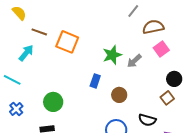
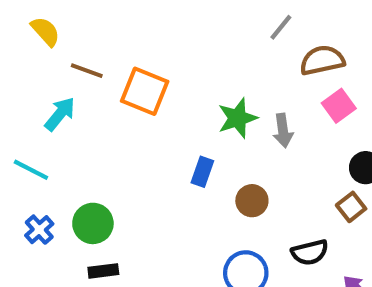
gray arrow: (134, 61) -> (283, 130), turned -56
green circle: (53, 102) -> (93, 223), moved
black semicircle: (147, 120) -> (310, 252), turned -30

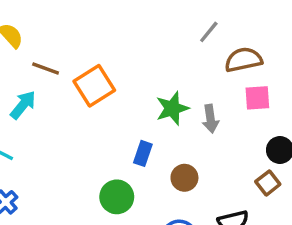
orange square: (145, 91) -> (94, 86), turned 36
pink square: (339, 106) -> (257, 98), turned 32
green circle: (93, 223) -> (117, 197), moved

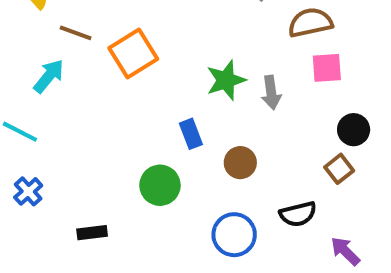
blue rectangle: (143, 153) -> (191, 134), turned -40

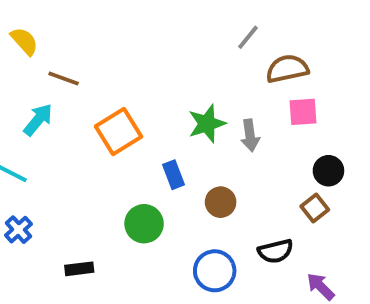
orange square: (133, 53) -> (119, 131), moved

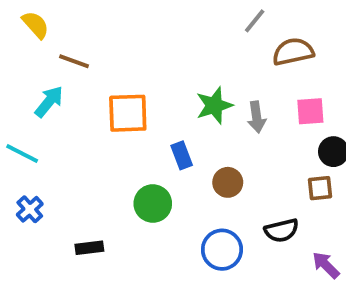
pink square: (303, 112) -> (310, 111), moved
orange square: (119, 131) -> (128, 113), turned 30
brown square: (315, 208) -> (320, 188), turned 32

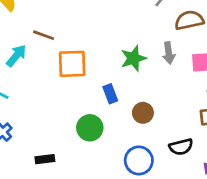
brown line: (74, 61) -> (44, 35), moved
gray arrow: (257, 117) -> (169, 53), moved

